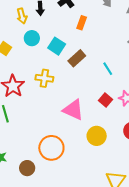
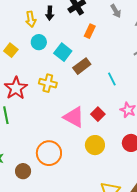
red square: (106, 100) -> (98, 114), moved

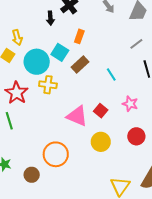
black arrow: (50, 13) -> (50, 18), moved
yellow arrow: (31, 19) -> (17, 38), moved
orange rectangle: (90, 31) -> (79, 36), moved
cyan circle: (39, 42) -> (37, 62), moved, size x1.6

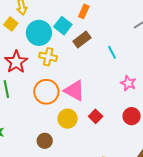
red square: (101, 111) -> (96, 116), moved
yellow circle: (101, 142) -> (68, 119), moved
orange circle: (56, 154) -> (46, 92), moved
brown circle: (32, 175) -> (45, 141), moved

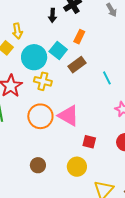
red square: (96, 116) -> (89, 142), turned -32
yellow circle: (68, 119) -> (77, 167), moved

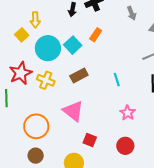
brown rectangle: (77, 65) -> (79, 76), moved
yellow cross: (43, 81) -> (46, 80), moved
orange circle: (40, 116) -> (36, 126), moved

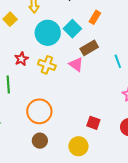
yellow square: (22, 35) -> (10, 19), moved
red star: (21, 73) -> (21, 59), size x0.6
brown rectangle: (79, 76) -> (89, 48), moved
pink triangle: (73, 111) -> (76, 64), moved, size x0.7

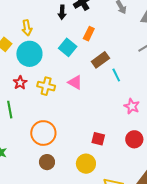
cyan circle: (48, 33) -> (29, 54), moved
brown rectangle: (89, 48) -> (100, 60), moved

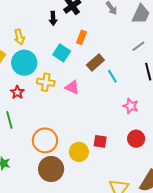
yellow cross: (46, 86) -> (46, 82), moved
brown circle: (47, 162) -> (51, 169), size x1.6
yellow circle: (86, 164) -> (79, 152), moved

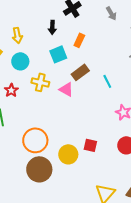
black arrow: (53, 18) -> (52, 27), moved
cyan square: (62, 53) -> (58, 54), turned 30
brown rectangle: (95, 62) -> (80, 72), moved
cyan circle: (24, 63) -> (20, 61), size x0.7

